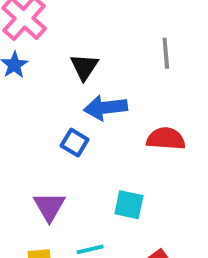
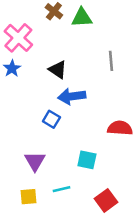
black triangle: (84, 67) -> (58, 70), turned -30
red semicircle: (166, 139) -> (120, 128), moved

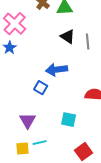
black triangle: (58, 70) -> (68, 37), moved
cyan line: (62, 189) -> (40, 143), moved

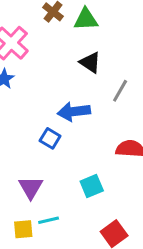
gray line: (88, 42) -> (120, 91), moved, turned 35
cyan square: (69, 120) -> (92, 186), turned -35

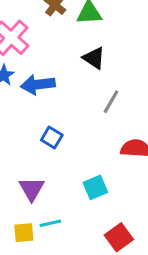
gray line: (120, 91) -> (111, 102), moved
blue arrow: (74, 112) -> (38, 85), moved

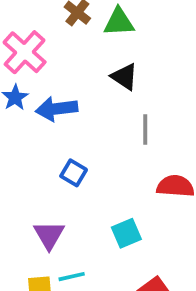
gray line: (111, 102) -> (145, 130), turned -30

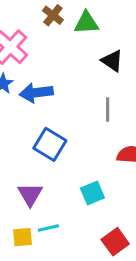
black triangle: (124, 77) -> (112, 61), moved
blue square: (74, 173) -> (50, 144), size x1.5

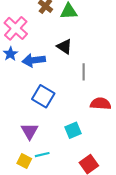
black triangle: (112, 61) -> (65, 46), moved
yellow square: (23, 237) -> (24, 161), turned 32

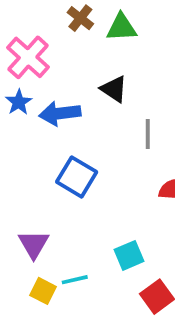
cyan square: (73, 130) -> (129, 255), moved
purple triangle: (30, 131) -> (34, 244), moved

